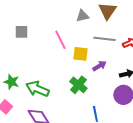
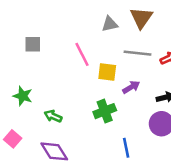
green star: (11, 82) -> (23, 96), moved
green cross: (78, 85) -> (105, 111), turned 30
green arrow: (37, 89) -> (53, 116), size x0.6

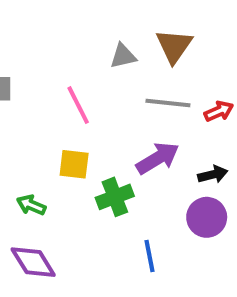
yellow square: (107, 72) -> (74, 164), moved
purple arrow: (131, 87) -> (158, 158), size x1.5

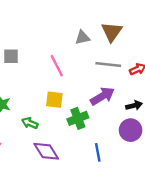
purple diamond: (33, 262) -> (46, 151), moved

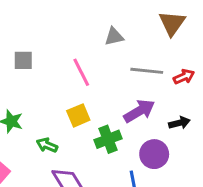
brown triangle: (112, 32) -> (172, 23), moved
yellow square: (54, 100) -> (78, 115), turned -30
purple circle: (131, 130) -> (154, 154), moved

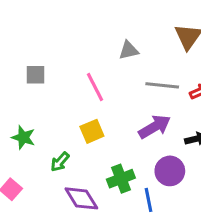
green cross: (108, 139) -> (121, 179), moved
green arrow: (47, 145) -> (60, 162), turned -72

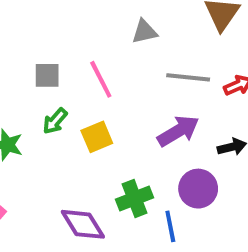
gray square: (36, 75) -> (47, 75), moved
green arrow: (60, 162) -> (55, 121), moved

